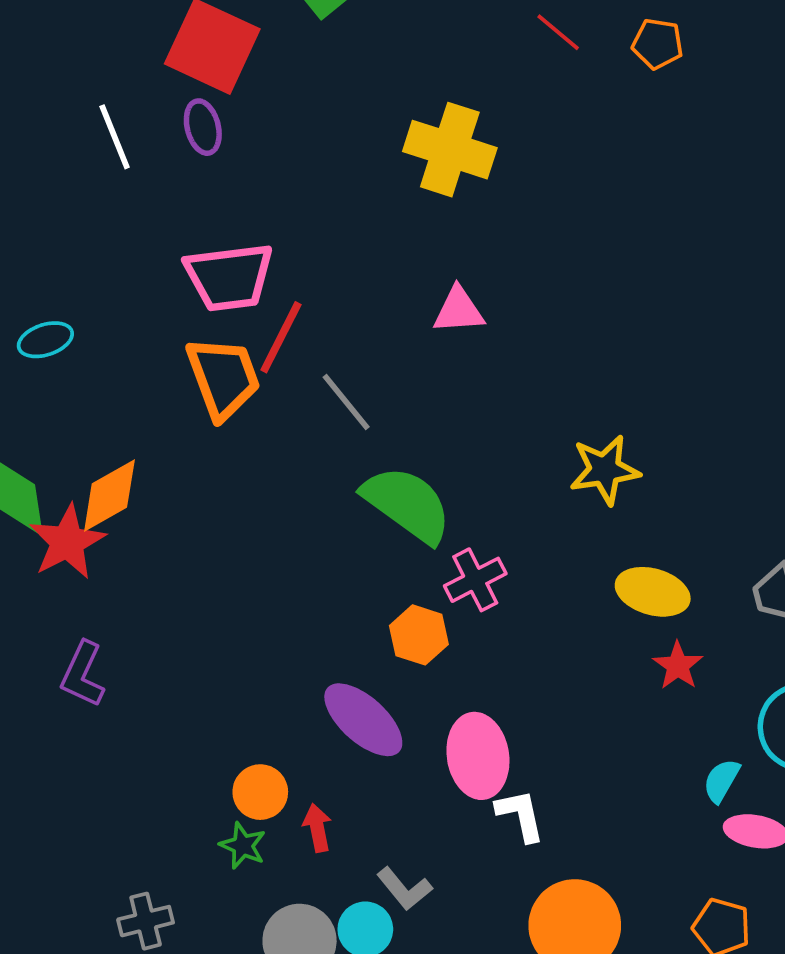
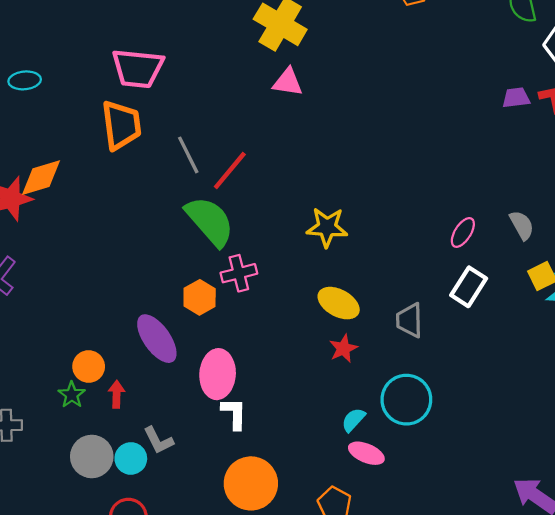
pink triangle: (459, 310) -> (288, 82), moved
red line: (281, 337) -> (230, 170), moved

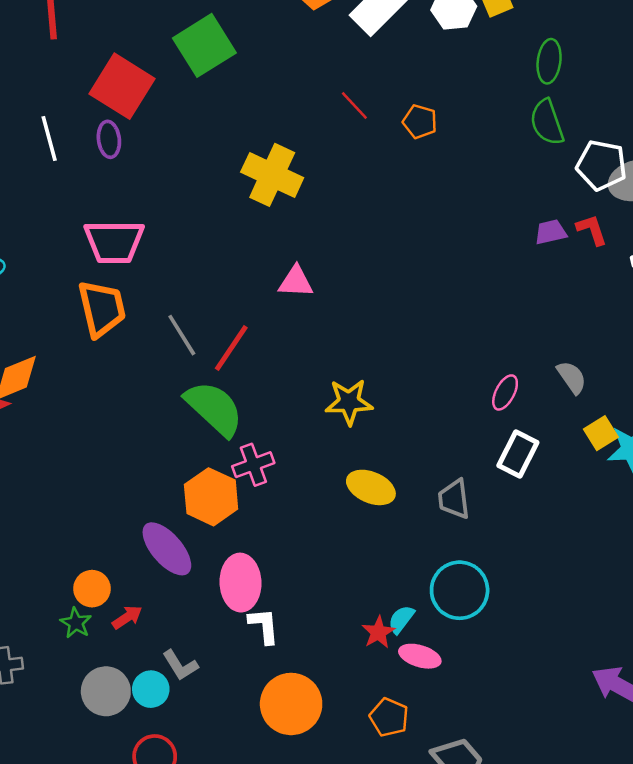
pink triangle: (288, 82) -> (296, 282), moved
orange hexagon: (200, 297) -> (211, 497), size x1.4
red star: (343, 349) -> (378, 632), moved
red arrow: (117, 394) -> (127, 617), turned 60

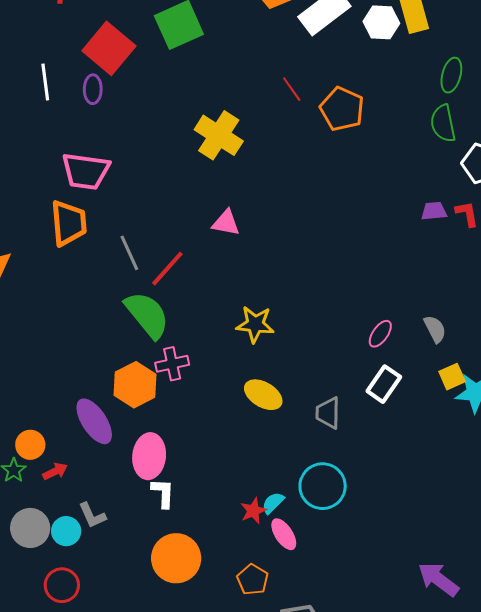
orange pentagon: (420, 122) -> (342, 109), size x1.6
pink ellipse: (420, 656) -> (284, 534), turned 32

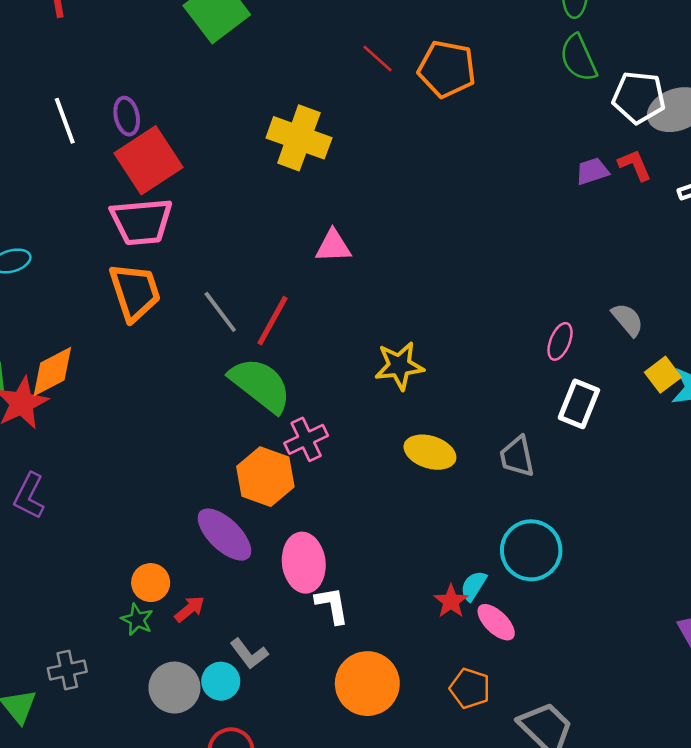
red square: (109, 48) -> (148, 160), moved, turned 30

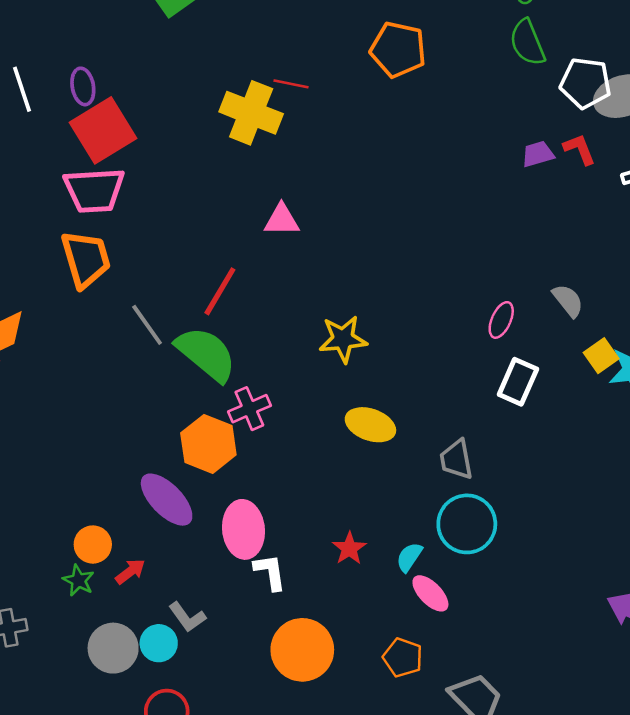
red line: (378, 58) -> (291, 84), moved, turned -32
gray line: (220, 312) -> (147, 325), moved
gray trapezoid: (517, 456) -> (456, 459), moved
red star: (451, 601) -> (349, 548), moved

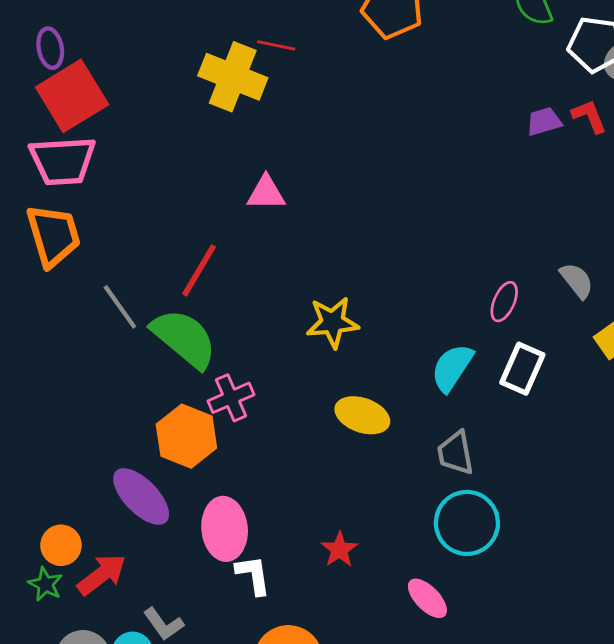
cyan semicircle: (409, 557) -> (452, 368), moved, size x1.5
red arrow: (130, 572) -> (102, 575), size x1.5

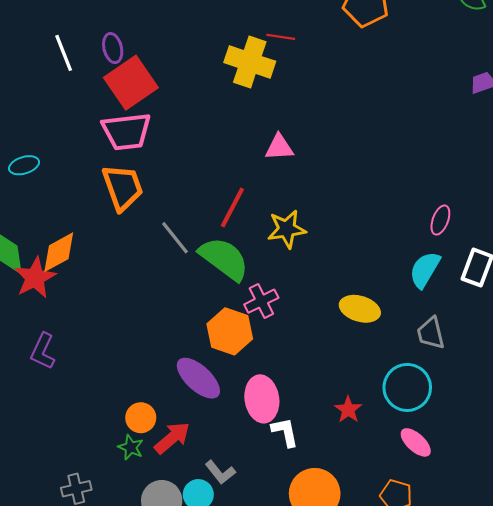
pink ellipse: (504, 302) -> (440, 220), moved
yellow star: (332, 322) -> (287, 229), moved
cyan circle: (467, 523) -> (407, 387), moved

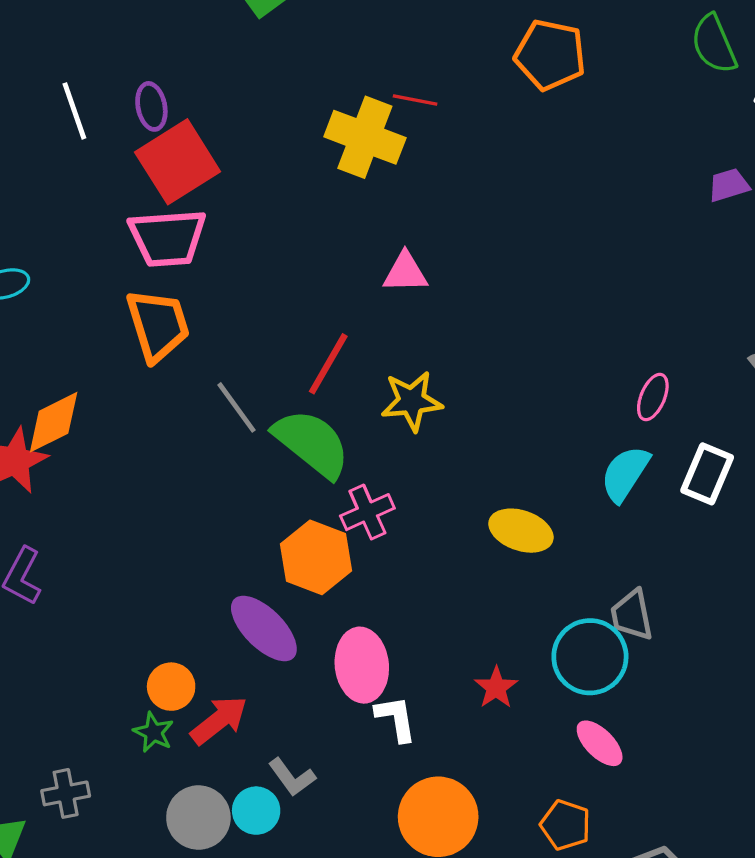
gray trapezoid: (431, 333) -> (632, 615), moved

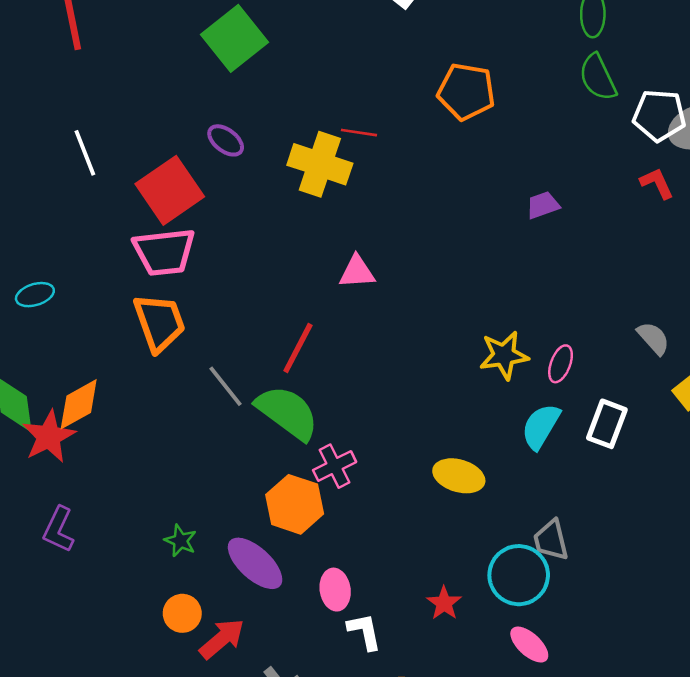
purple ellipse: (151, 106) -> (226, 140), moved, turned -39
purple trapezoid: (729, 185) -> (543, 205), moved
yellow star: (412, 401) -> (504, 355), moved
pink ellipse: (362, 665) -> (335, 590), size x0.7
green star: (153, 732) -> (180, 541), moved

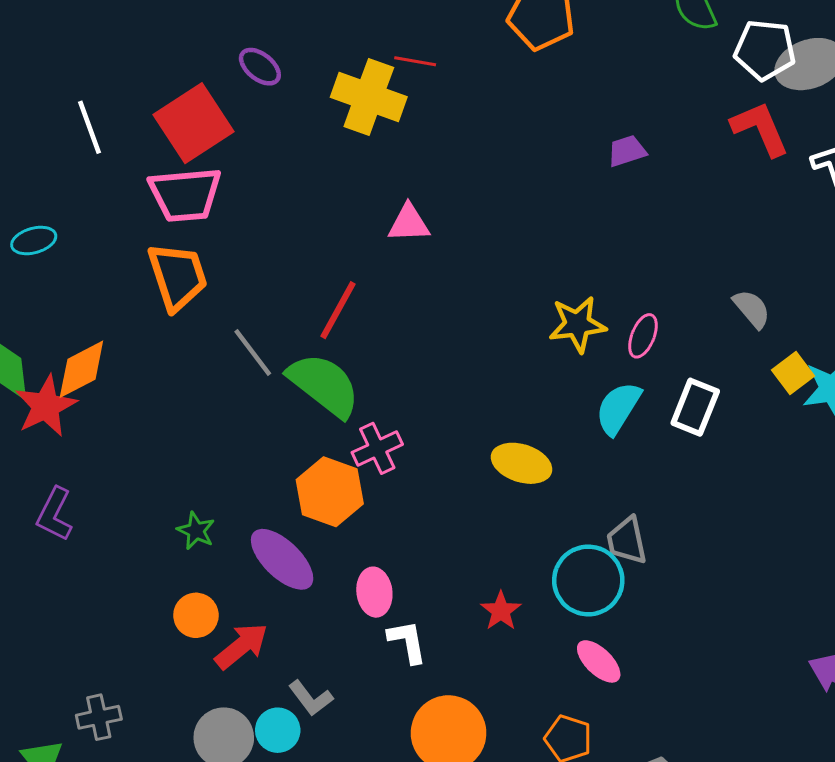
white line: (85, 153) -> (90, 127), moved
red L-shape: (657, 183) -> (760, 129), size x1.5

